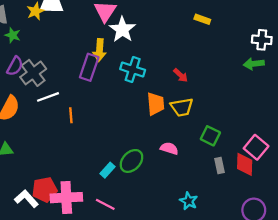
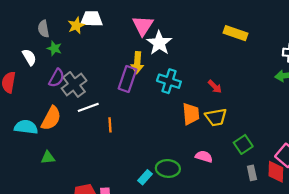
yellow rectangle: (202, 19) -> (236, 33), size x1.5
green square: (210, 136) -> (243, 144), turned 30
green ellipse: (131, 161) -> (168, 168), turned 50

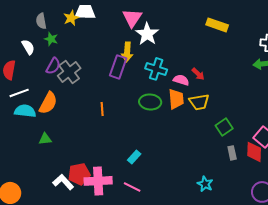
white line: (88, 107) -> (19, 93), moved
pink semicircle: (204, 156) -> (181, 80), moved
green ellipse: (168, 168) -> (150, 102), moved

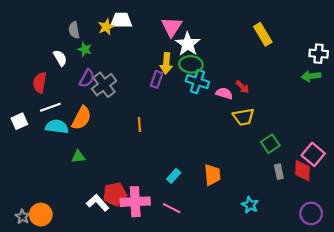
yellow rectangle: (217, 25) -> (263, 34), turned 40
purple rectangle: (118, 67) -> (157, 79), size x0.7
orange trapezoid: (176, 99) -> (212, 175), moved
green ellipse: (150, 102) -> (191, 64), moved

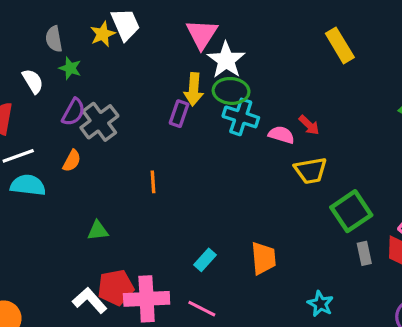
white trapezoid: (121, 20) -> (125, 24), turned 65
orange semicircle: (82, 118) -> (72, 161), moved, size x0.6
green square: (270, 144) -> (351, 211), size x1.4
green triangle: (78, 157) -> (98, 231), moved

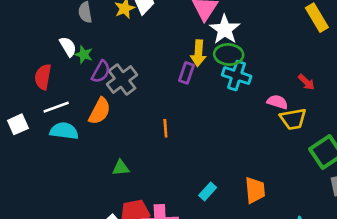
green star: (70, 68) -> (84, 55), moved
red arrow: (309, 125) -> (306, 82), moved
pink semicircle: (281, 135) -> (277, 102), moved
orange semicircle: (72, 161) -> (100, 111), size x1.5

